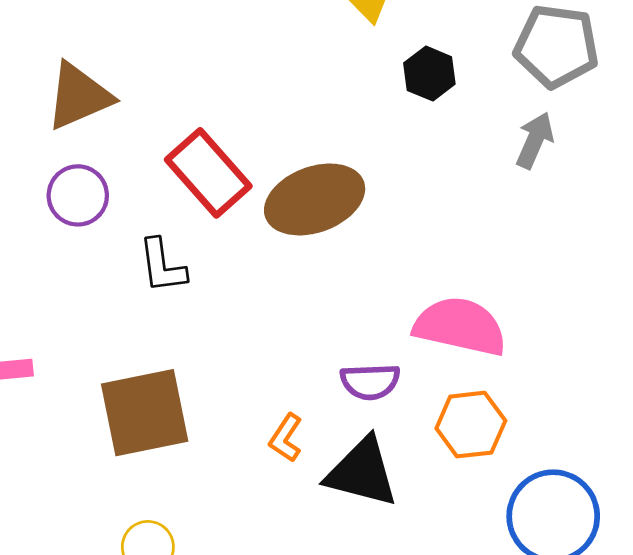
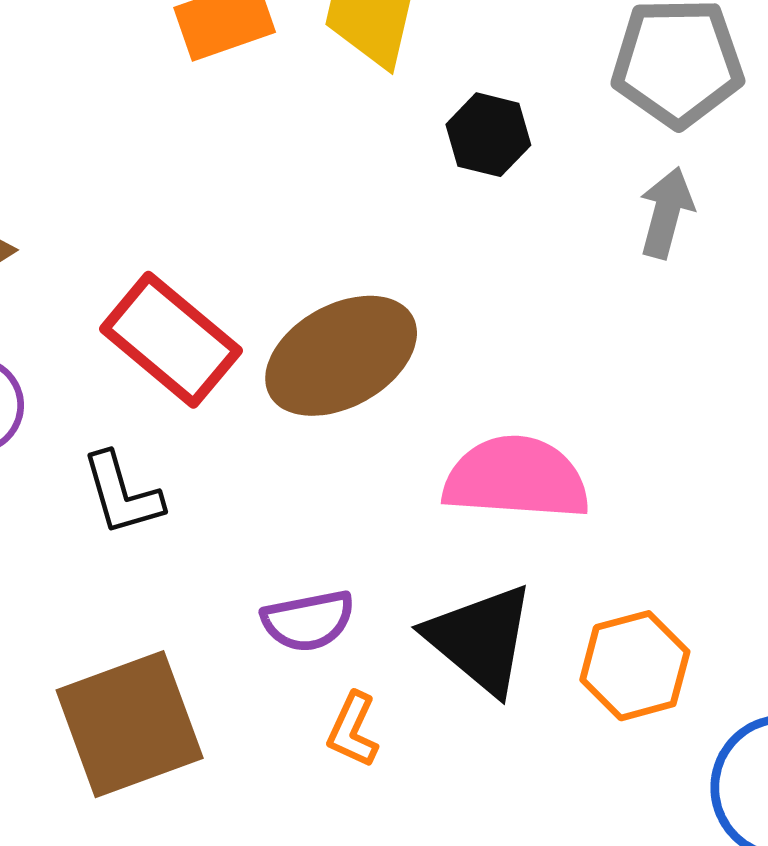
pink semicircle: (460, 326) -> (516, 478), moved
purple semicircle: (370, 382) -> (308, 621), moved
black triangle: (362, 472) -> (480, 639), moved, turned 34

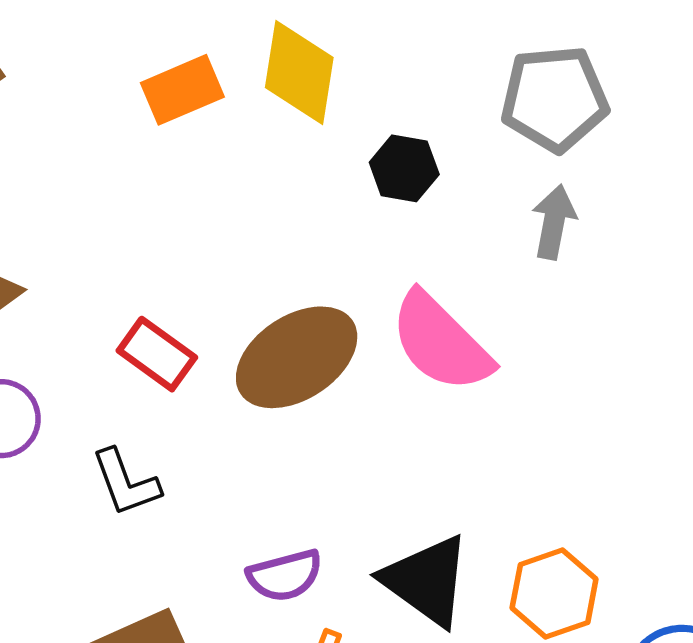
red rectangle: (171, 340) -> (157, 354), size x0.7
pink semicircle: (516, 478) -> (441, 342), moved, turned -135

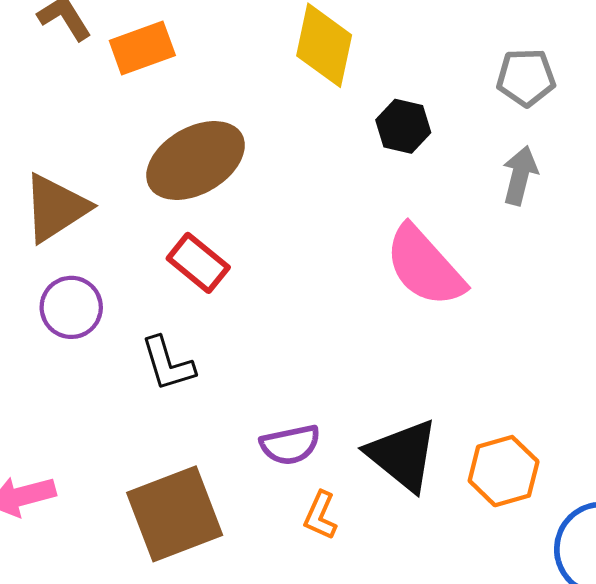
orange rectangle: (182, 90) -> (142, 48), moved
gray pentagon: (554, 99) -> (526, 77), size x0.7
brown ellipse: (297, 357) -> (196, 160), moved

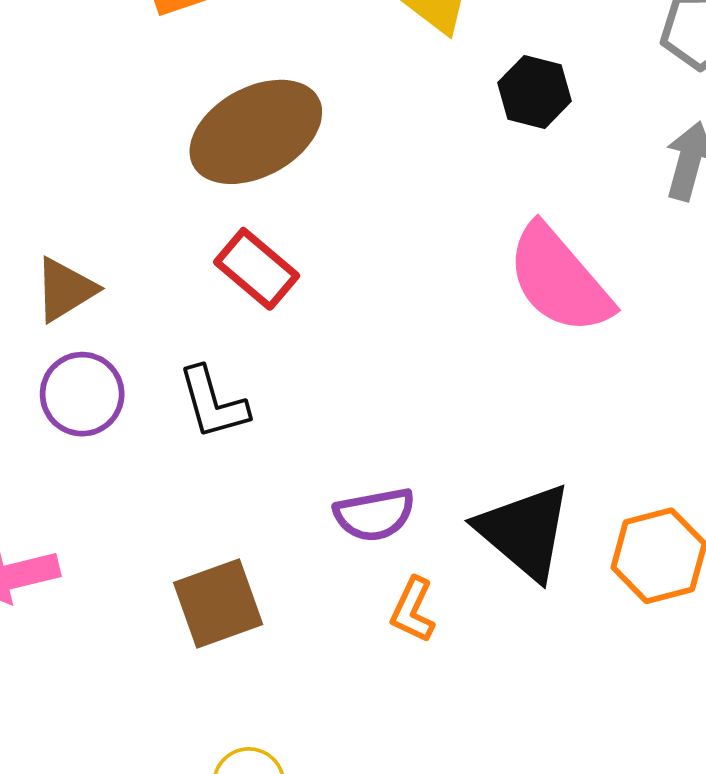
brown triangle: (56, 208) -> (65, 290), moved, size x0.7
purple circle: (71, 307) -> (82, 394), moved
brown square: (175, 514) -> (218, 604), size x0.7

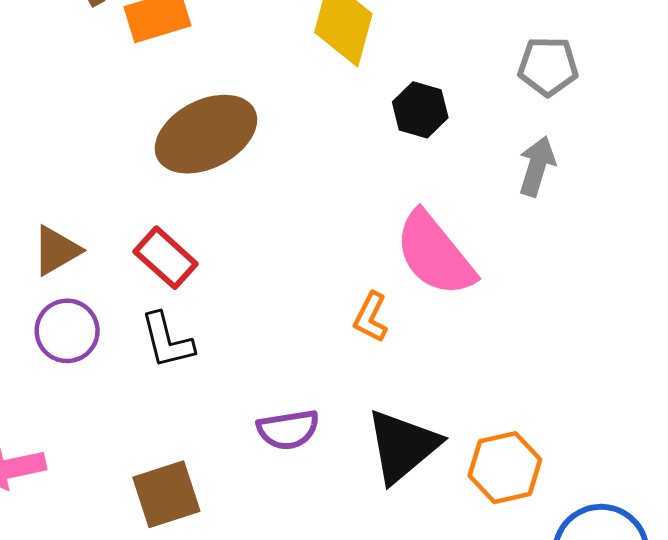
red rectangle: (257, 269) -> (166, 258), moved
black triangle: (525, 531) -> (403, 446), turned 38
orange L-shape: (413, 610) -> (371, 317), moved

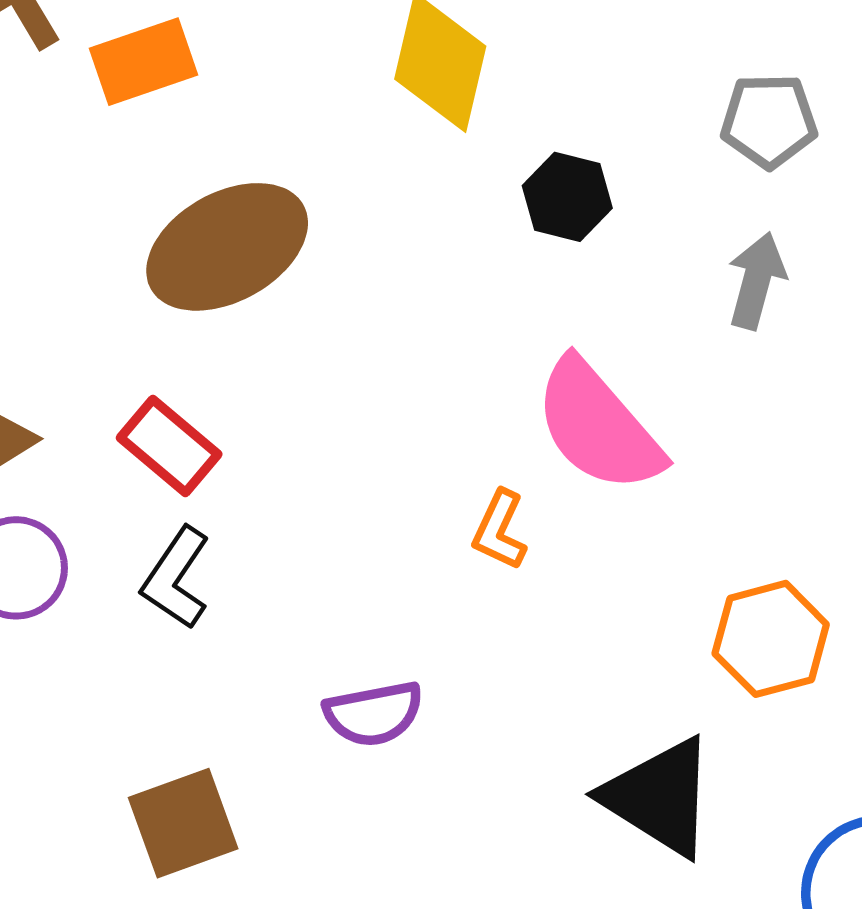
black L-shape: (167, 341) -> (176, 578), turned 50
black triangle: (403, 446) -> (659, 797), moved, turned -46
orange hexagon: (505, 468) -> (771, 639), moved

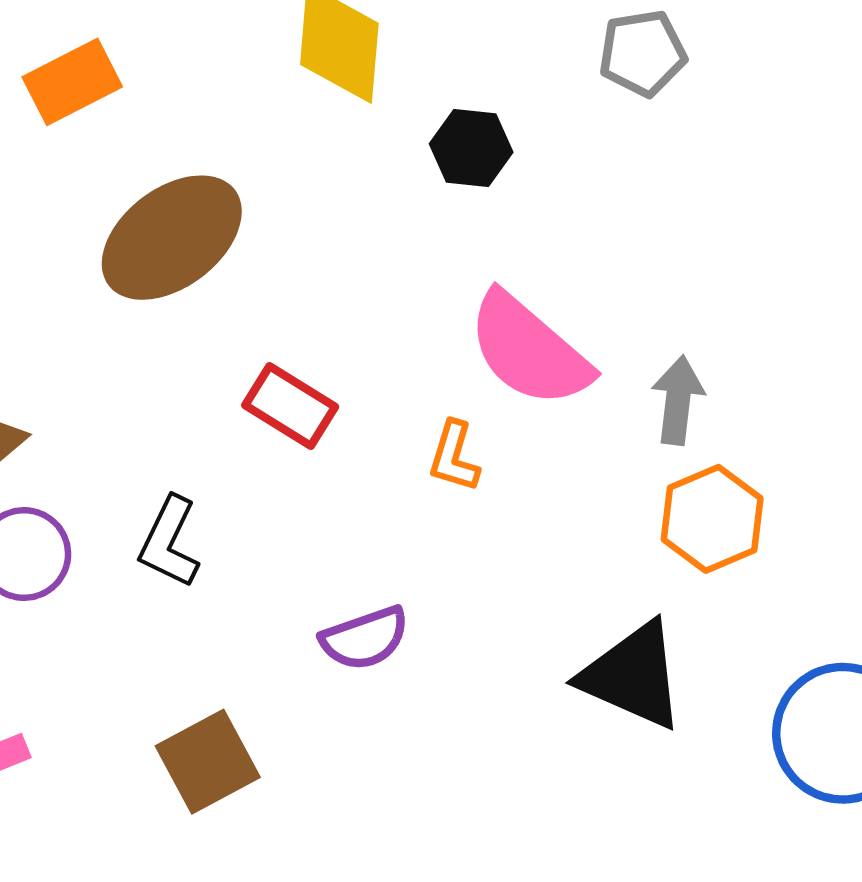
gray arrow: (756, 281) -> (678, 400), moved
red rectangle: (169, 446) -> (290, 406), moved

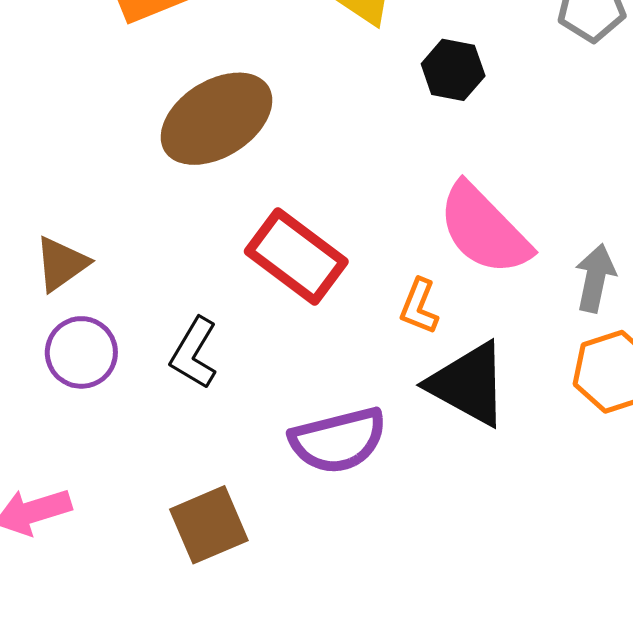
red rectangle: (290, 406) -> (296, 256), size x1.4
purple semicircle: (365, 638) -> (338, 440), size x1.4
black triangle: (633, 676) -> (468, 384), moved

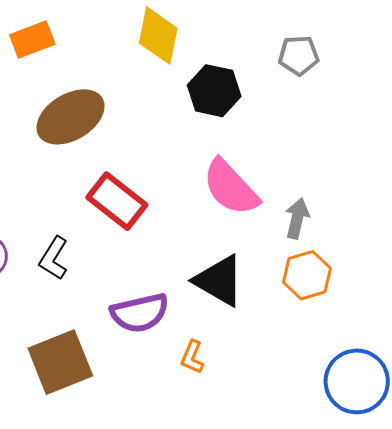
black hexagon: (453, 70) -> (214, 91), size x1.4
orange L-shape: (419, 306) -> (192, 357), moved
brown square: (209, 525) -> (60, 362), size x1.4

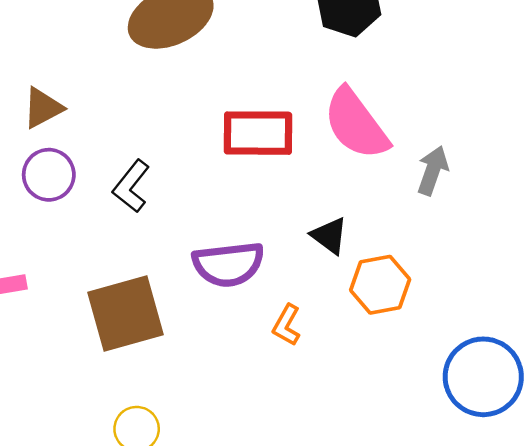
red rectangle: (117, 201) -> (258, 133), moved, turned -44
orange hexagon: (307, 275) -> (380, 285), moved
black triangle: (219, 281) -> (329, 236), size x0.6

